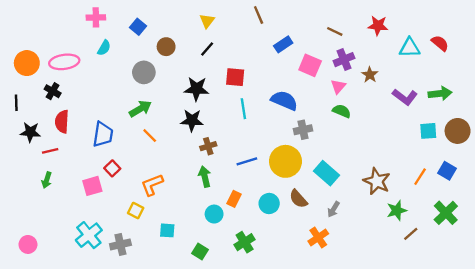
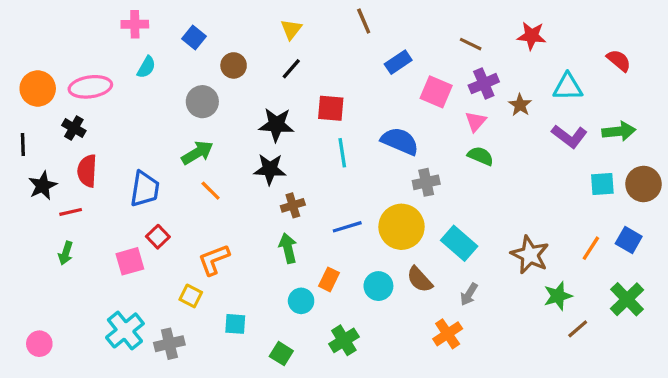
cyan triangle: (410, 48) -> (568, 87), moved
black star: (30, 132) -> (43, 186), turned -30

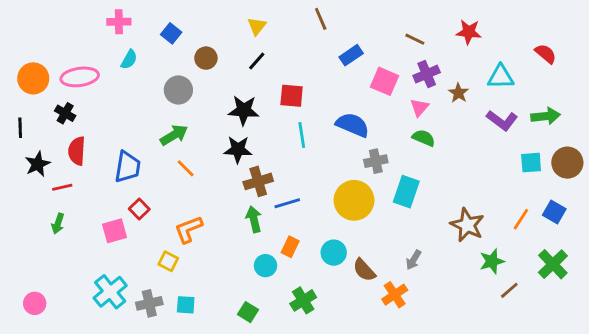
brown cross: (293, 205) -> (258, 181), size x1.4
blue line: (347, 227) -> (287, 203), moved
cyan rectangle: (459, 243) -> (406, 192), moved, turned 68
brown semicircle: (420, 279) -> (364, 270), moved
cyan square: (235, 324) -> (186, 305), moved

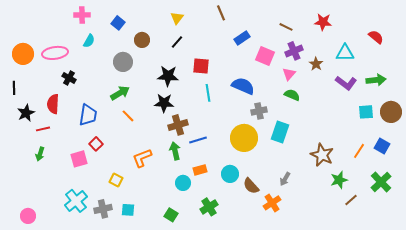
black cross: (65, 113) -> (69, 78), moved
orange L-shape: (189, 229) -> (142, 158), moved
orange rectangle: (290, 247) -> (200, 170), turned 48
pink circle: (35, 303) -> (28, 216), moved

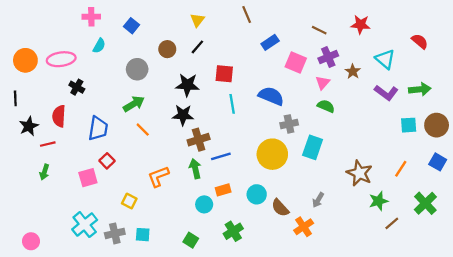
brown circle: (142, 40) -> (167, 49), moved
cyan triangle: (345, 53) -> (385, 59), turned 42
blue square: (382, 146) -> (438, 162), moved

